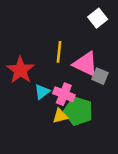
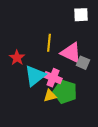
white square: (98, 18) -> (81, 15), turned 35
red star: (20, 70) -> (17, 58), size x0.7
cyan triangle: (42, 92) -> (35, 76), size x1.6

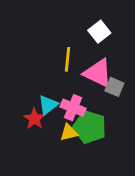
white square: (81, 15) -> (99, 32), moved, turned -35
red star: (17, 58) -> (34, 119), moved
cyan triangle: (35, 76) -> (48, 105), size x0.7

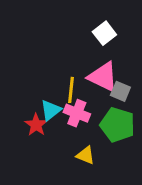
yellow line: (68, 59) -> (71, 90), moved
green pentagon: (90, 127) -> (118, 125), moved
yellow triangle: (69, 133) -> (86, 155), moved, turned 36

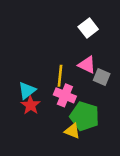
pink triangle: (103, 77) -> (87, 65), size x0.7
cyan triangle: (51, 110) -> (27, 91), moved
green pentagon: (118, 125) -> (85, 116), moved

